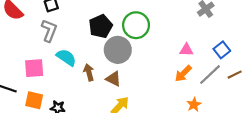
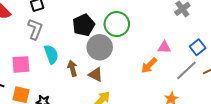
cyan semicircle: (66, 57) -> (51, 54), turned 36
orange arrow: (183, 73) -> (149, 65), moved

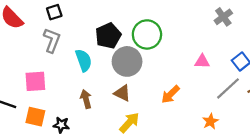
cyan semicircle: (51, 54) -> (84, 60), moved
orange arrow: (149, 65) -> (170, 94), moved
brown arrow: (72, 68) -> (86, 99), moved

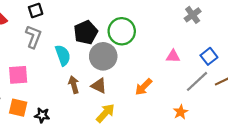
brown arrow: (86, 99) -> (74, 85), moved

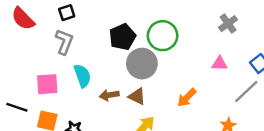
gray cross: (193, 15) -> (228, 24), moved
cyan semicircle: (63, 55) -> (82, 76), moved
brown arrow: (74, 85) -> (109, 95), turned -84

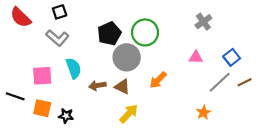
gray L-shape: (64, 42) -> (57, 38), turned 110
orange arrow: (187, 98) -> (158, 80), moved

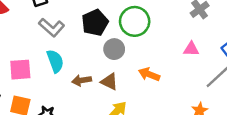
gray L-shape: (57, 38) -> (52, 27), moved
gray circle: (127, 57) -> (114, 49), size x0.7
orange arrow: (158, 80) -> (149, 74), turned 66

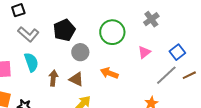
green circle: (135, 21) -> (112, 32), moved
pink triangle: (191, 49) -> (144, 52), turned -40
brown arrow: (82, 80) -> (53, 78), turned 105

